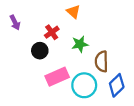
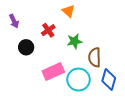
black circle: (40, 51) -> (26, 47), moved
blue diamond: (117, 85) -> (109, 80), turned -30

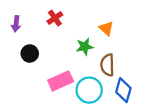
orange triangle: (68, 11) -> (106, 28), moved
purple arrow: (14, 21) -> (16, 24), turned 32
red cross: (48, 30) -> (55, 18), moved

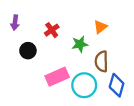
red cross: (55, 18) -> (52, 30), moved
orange triangle: (106, 28) -> (100, 27), turned 40

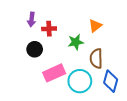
purple arrow: (15, 23) -> (32, 20), moved
red cross: (52, 30) -> (49, 29), turned 32
black circle: (28, 51) -> (35, 49), moved

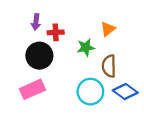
black circle: (35, 49) -> (39, 56), size x1.5
pink rectangle: (54, 73) -> (32, 89), moved
blue diamond: (111, 81) -> (125, 92), turned -70

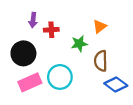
black circle: (39, 56) -> (23, 53), moved
cyan circle: (90, 92) -> (60, 77), moved

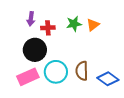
green star: (79, 44) -> (74, 24), moved
black circle: (23, 53) -> (35, 50), moved
brown semicircle: (101, 61) -> (82, 71), moved

